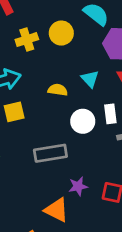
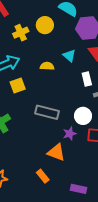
white circle: (83, 121) -> (83, 116), moved
gray rectangle: (50, 153) -> (47, 112), turned 30

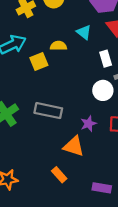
yellow square: (18, 86) -> (39, 61), moved
gray rectangle: (47, 112) -> (48, 111), moved
white circle: (83, 116) -> (103, 90), moved

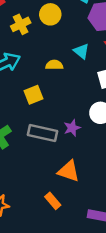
yellow square: (39, 61) -> (34, 95), moved
purple star: (88, 124) -> (72, 128), moved

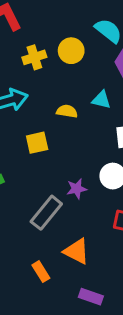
cyan triangle: (81, 51) -> (101, 100), turned -35
gray rectangle: (42, 133) -> (46, 213), moved, turned -72
orange triangle: (69, 171) -> (77, 251), moved

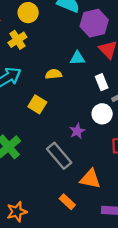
yellow circle: (71, 51) -> (28, 13), moved
yellow square: (37, 143) -> (37, 104), turned -30
gray rectangle: (46, 213) -> (59, 156), turned -64

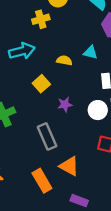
purple star: (77, 131) -> (65, 105), moved
orange rectangle: (67, 202) -> (42, 181), size x1.5

